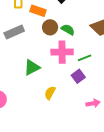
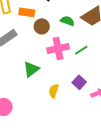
green semicircle: (68, 30) -> (67, 21), moved
purple square: (78, 76) -> (79, 82), moved

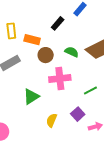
green line: (81, 50) -> (90, 90), moved

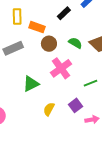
pink cross: (60, 78) -> (61, 68), turned -35

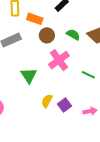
green line: (90, 83) -> (88, 75), turned 48
green triangle: (31, 84) -> (29, 75), turned -36
purple square: (76, 105) -> (65, 105), moved

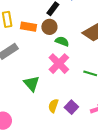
brown circle: (47, 35) -> (49, 27), moved
green semicircle: (73, 35) -> (62, 41), moved

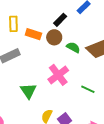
green semicircle: (62, 41) -> (73, 47), moved

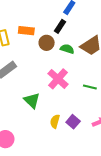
black rectangle: (60, 20) -> (60, 26), moved
orange rectangle: (33, 34) -> (26, 31), moved

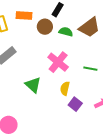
yellow semicircle: (55, 121) -> (65, 88), moved

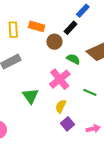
green semicircle: (66, 32) -> (73, 59), moved

